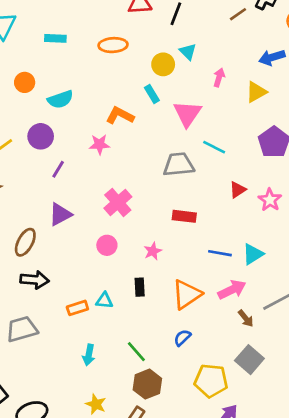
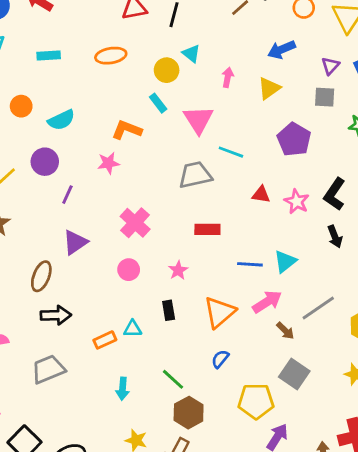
red triangle: (238, 190) -> (261, 195), turned 48

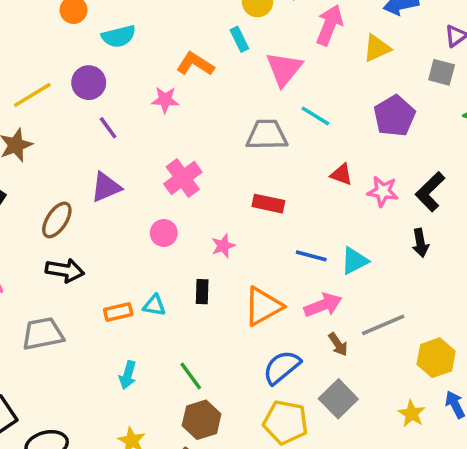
pink arrow: (228, 77) -> (329, 25), size x1.6
purple line: (67, 195) -> (108, 128), turned -72
pink star: (297, 202) -> (383, 191), turned -30
blue semicircle: (220, 359) -> (282, 367), moved, size x1.6

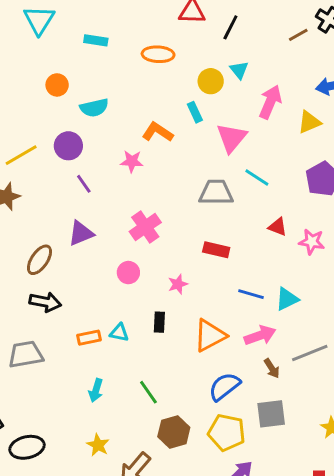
gray square: (338, 399) -> (271, 414), turned 36
brown hexagon: (202, 420) -> (174, 432), moved

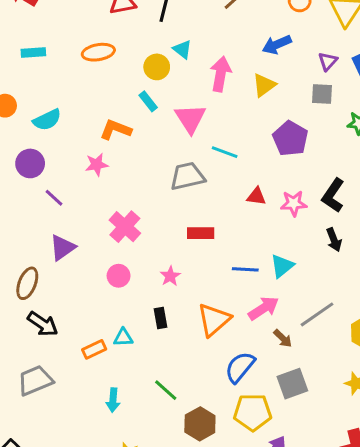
black arrow: (45, 302) -> (43, 324), turned 36

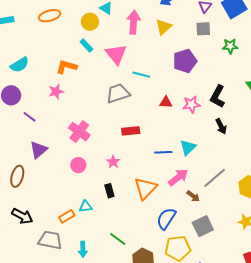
purple pentagon: (290, 138) -> (185, 61), turned 30
black arrow: (43, 324) -> (22, 216), moved
gray trapezoid: (35, 380) -> (50, 240), moved, turned 40

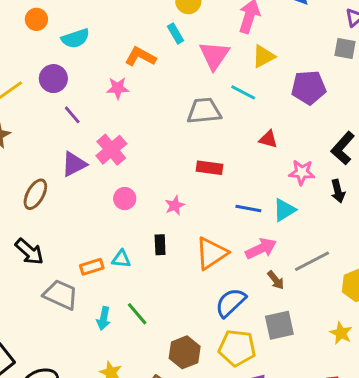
yellow triangle: (164, 27) -> (263, 56), moved
pink star: (191, 104) -> (302, 172), moved
pink cross: (79, 132) -> (111, 150), moved
green line: (118, 239) -> (137, 314), moved

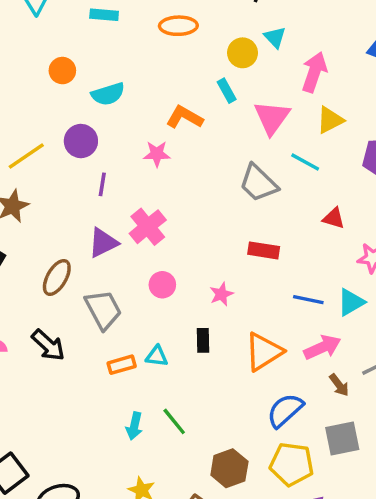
gray trapezoid: (204, 111) -> (258, 183), turned -132
purple line: (72, 115) -> (102, 184), turned 48
gray trapezoid: (61, 295) -> (103, 310), moved, turned 36

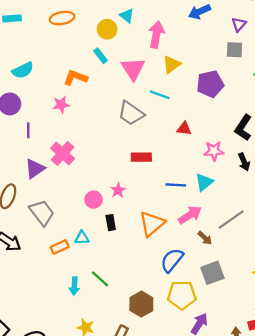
pink circle: (162, 285) -> (94, 200), moved

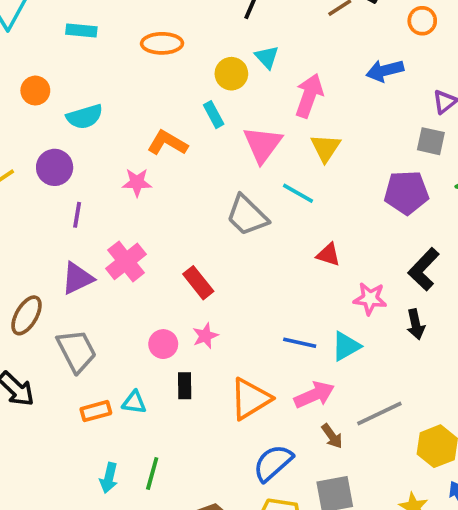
yellow triangle: (172, 64) -> (326, 148), turned -30
purple pentagon: (210, 84) -> (406, 193), moved
red rectangle: (141, 157) -> (198, 283), moved, turned 42
green line: (100, 279) -> (152, 473), turned 54

